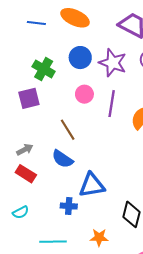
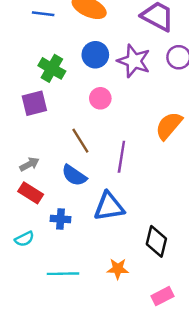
purple line: (112, 104) -> (121, 157), moved
blue cross: (69, 206) -> (60, 219), moved

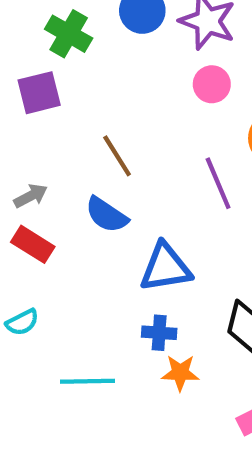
pink circle: (100, 98) -> (212, 84), moved
purple line: (121, 157) -> (218, 183), moved, turned -32
blue cross: (60, 219) -> (159, 333), moved

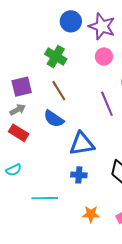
green cross: (69, 34) -> (56, 56), moved
purple square: (39, 93) -> (22, 87), moved
orange star: (180, 373) -> (91, 214), moved

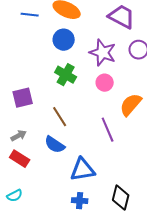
blue circle: (71, 21) -> (64, 40), moved
green cross: (56, 56) -> (66, 75), moved
purple square: (22, 87) -> (23, 98), moved

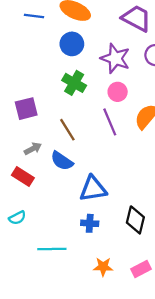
purple line: (108, 130) -> (110, 122), moved
gray arrow: (19, 136) -> (33, 149), moved

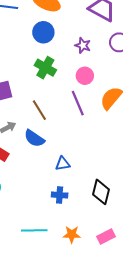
purple star: (115, 58) -> (83, 45), size x0.6
blue triangle: (93, 189) -> (63, 164), size x0.6
cyan line: (52, 249) -> (34, 230), moved

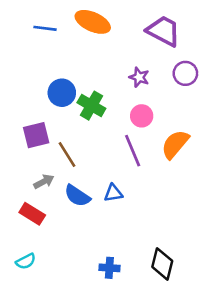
blue circle: (43, 32) -> (62, 93), moved
brown line: (39, 110) -> (67, 155), moved
blue triangle: (63, 164) -> (113, 193), moved

